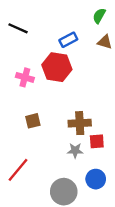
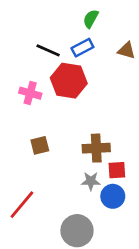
green semicircle: (99, 16) -> (91, 19), moved
black line: (18, 28) -> (48, 50), moved
blue circle: (96, 179) -> (113, 196), moved

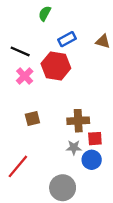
green semicircle: (91, 19) -> (45, 13), moved
black line: (48, 50) -> (20, 51), moved
pink cross: (30, 93) -> (25, 76), turned 30

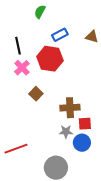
black line: (20, 51) -> (18, 46), turned 54
brown square: (32, 118) -> (36, 94), moved, turned -32
red line: (18, 166) -> (16, 149), turned 30

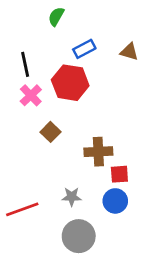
gray star: (66, 132) -> (72, 197), moved

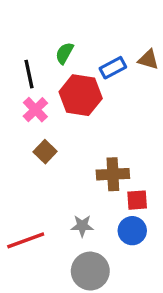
green semicircle: (56, 17) -> (64, 53), moved
blue rectangle: (84, 49) -> (113, 68), moved
brown square: (51, 132) -> (45, 152), moved

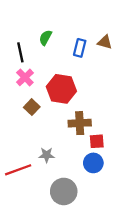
blue rectangle: (113, 68) -> (80, 48), turned -48
red hexagon: (81, 95) -> (61, 89), moved
gray star: (82, 226) -> (47, 155), moved

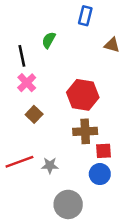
blue rectangle: (80, 48) -> (85, 16), moved
red hexagon: (61, 89) -> (83, 95), moved
red line: (18, 170) -> (19, 162), moved

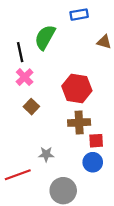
blue rectangle: (85, 16) -> (79, 15), turned 66
green semicircle: (49, 40) -> (45, 37), size x1.6
red line: (19, 162) -> (18, 175), moved

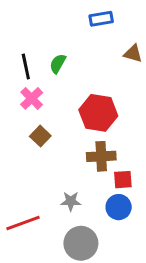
green semicircle: (45, 37) -> (58, 64), moved, size x0.6
gray star: (46, 154) -> (71, 201), moved

